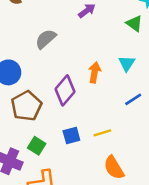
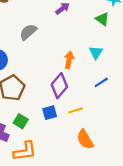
purple diamond: (65, 90) -> (59, 86), moved

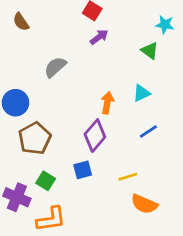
cyan triangle: (96, 52) -> (142, 93), turned 32
yellow line: (75, 110) -> (128, 177), moved
orange semicircle: (85, 139) -> (144, 204), moved, turned -36

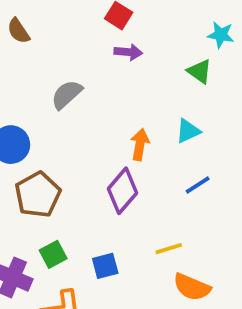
purple arrow: (99, 37) -> (128, 52), turned 42
blue square: (83, 170) -> (105, 266), moved
green square: (46, 181) -> (53, 254), turned 30

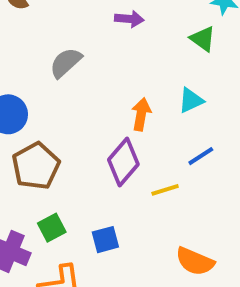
yellow line: (169, 249) -> (165, 190), moved

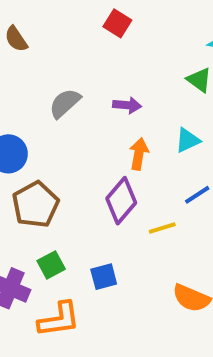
purple arrow: (129, 19) -> (127, 105), moved

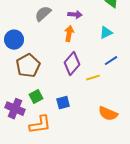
orange arrow: (139, 154) -> (69, 34), moved

